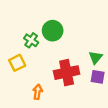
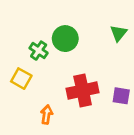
green triangle: (96, 57) -> (119, 33), moved
yellow square: (17, 63) -> (21, 79), turned -35

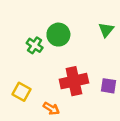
yellow square: (21, 79) -> (21, 92), moved
orange arrow: (47, 114) -> (51, 109), moved, turned 112

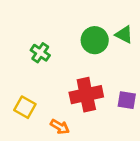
green triangle: (106, 30) -> (124, 35), turned -42
green circle: (58, 35) -> (95, 40), moved

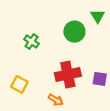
green triangle: (124, 35) -> (98, 16), moved, turned 32
orange arrow: (60, 127) -> (56, 100), moved

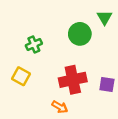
green cross: (32, 41) -> (34, 44), turned 32
yellow square: (19, 84) -> (21, 76), moved

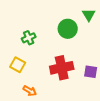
orange arrow: (60, 107) -> (30, 91), moved

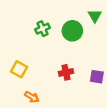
green cross: (29, 38) -> (42, 29), moved
red cross: (62, 68) -> (66, 72), size x0.6

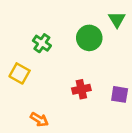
green cross: (42, 29) -> (42, 43), moved, turned -32
yellow square: (19, 69) -> (20, 73), moved

